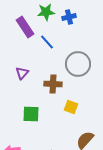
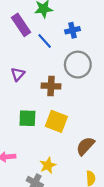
blue cross: (69, 17) -> (72, 30), moved
yellow square: (71, 107) -> (56, 121), moved, size x1.5

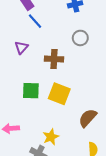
blue line: (45, 41) -> (35, 21), moved
gray circle: (78, 65) -> (80, 38), size x0.6

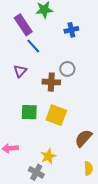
gray circle: (80, 38) -> (67, 69), moved

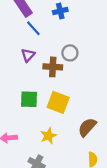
blue cross: (71, 30) -> (60, 11), moved
purple triangle: (20, 71) -> (28, 55), moved
yellow star: (48, 156) -> (48, 136), moved

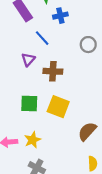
blue line: (33, 28) -> (42, 38), moved
gray circle: (70, 53) -> (88, 45), moved
yellow star: (48, 136) -> (33, 140), moved

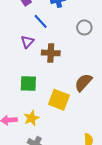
yellow square: (58, 107) -> (59, 100), moved
brown semicircle: (87, 131) -> (83, 82), moved

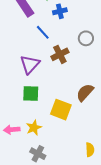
purple triangle: (27, 42) -> (30, 64), moved, size x1.5
brown cross: (51, 53) -> (60, 54), moved, turned -30

